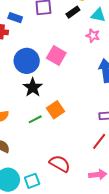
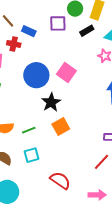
black star: (33, 87) -> (51, 102), moved
green line: (35, 119) -> (29, 130), moved
cyan square: (32, 181) -> (32, 155), moved

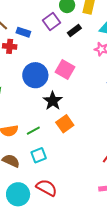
purple square: (58, 23) -> (52, 22), turned -30
black rectangle: (87, 31) -> (74, 30), moved
red semicircle: (60, 180) -> (47, 188), moved

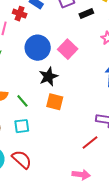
orange square: (65, 124) -> (55, 102), turned 36
green line: (33, 131) -> (22, 101), turned 64

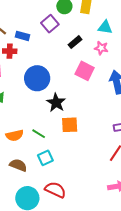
black rectangle: (86, 13) -> (75, 42), moved
pink square: (68, 49) -> (85, 71), moved

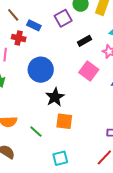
green line: (39, 134) -> (36, 132), moved
cyan square: (45, 158) -> (60, 158), moved

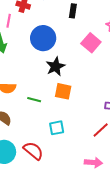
black rectangle: (85, 41) -> (73, 11), moved, turned -56
green line: (36, 132) -> (34, 100), turned -32

